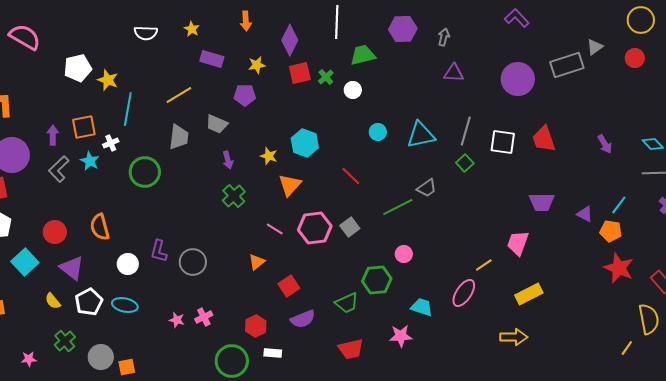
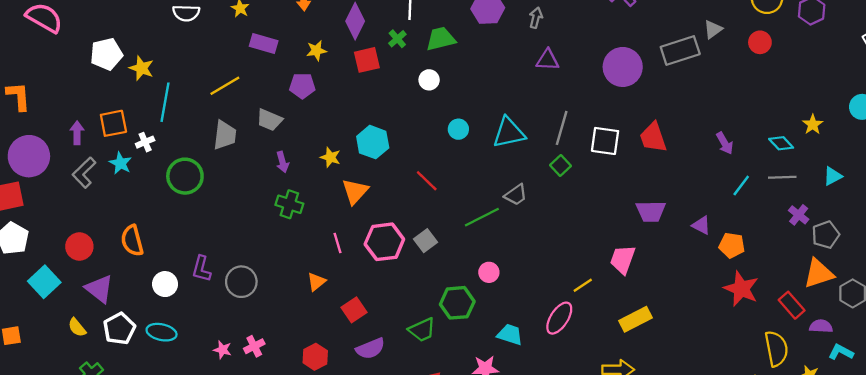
green cross: (326, 77) -> (397, 39), moved
green cross: (234, 196) -> (289, 204), turned -30
cyan line: (619, 205) -> (741, 185), moved
pink line: (275, 229) -> (338, 243), turned 42

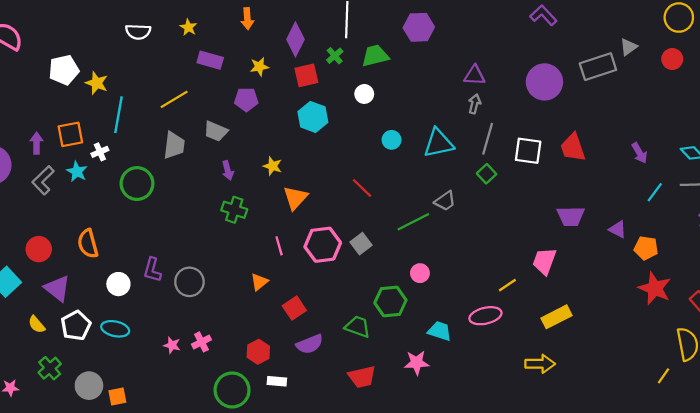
gray arrow: (536, 18) -> (475, 104), moved
cyan hexagon: (373, 142) -> (313, 117), moved
pink ellipse: (559, 318) -> (485, 316), turned 44
green trapezoid: (422, 330) -> (358, 327), turned -136

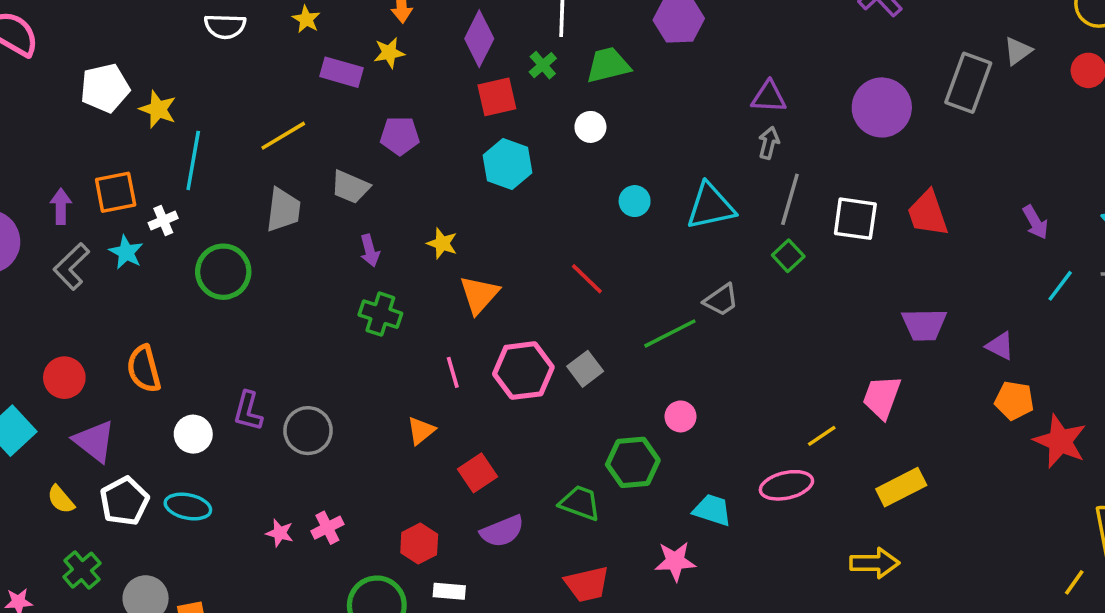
yellow star: (259, 67) -> (389, 53), moved
gray rectangle: (598, 67) -> (968, 83), turned -52
orange pentagon: (646, 248) -> (1014, 401), moved

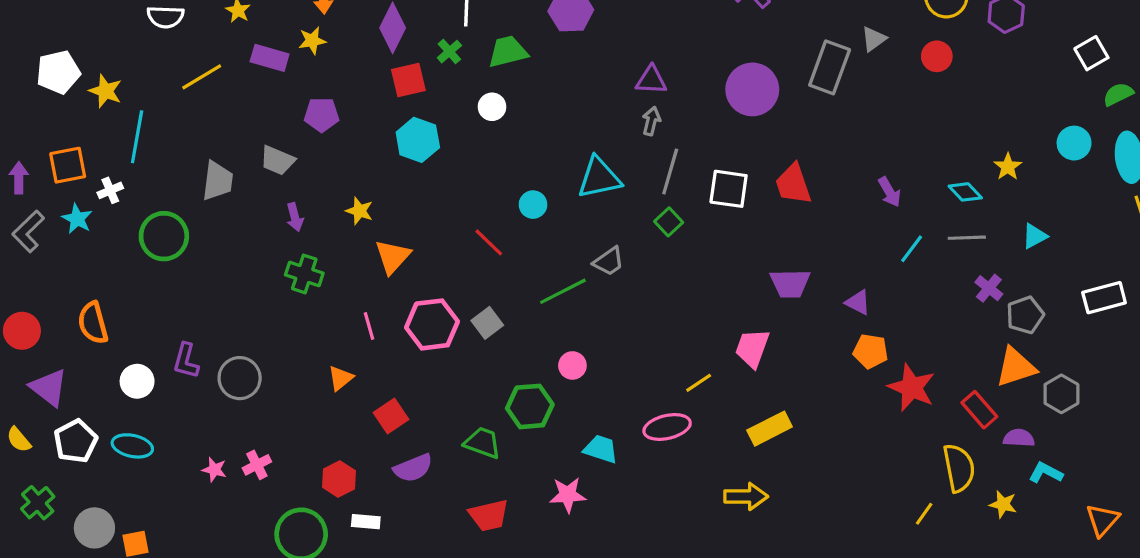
yellow line: (283, 136) -> (202, 77), moved
cyan circle: (635, 201) -> (533, 205), moved

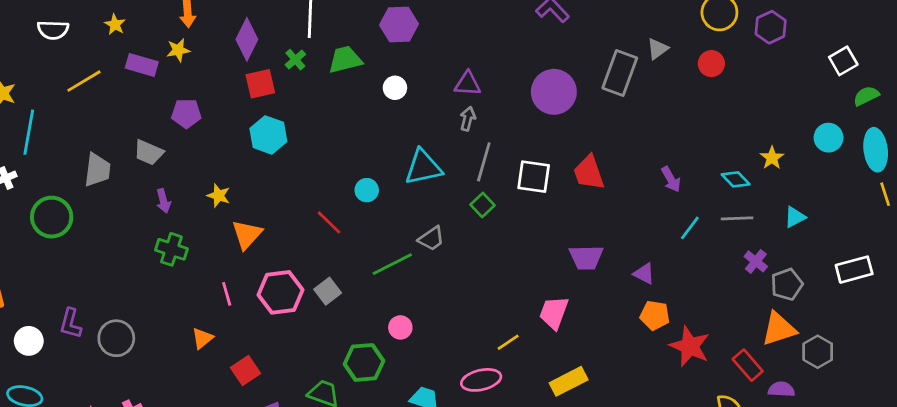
white circle: (492, 107) -> (395, 88), moved

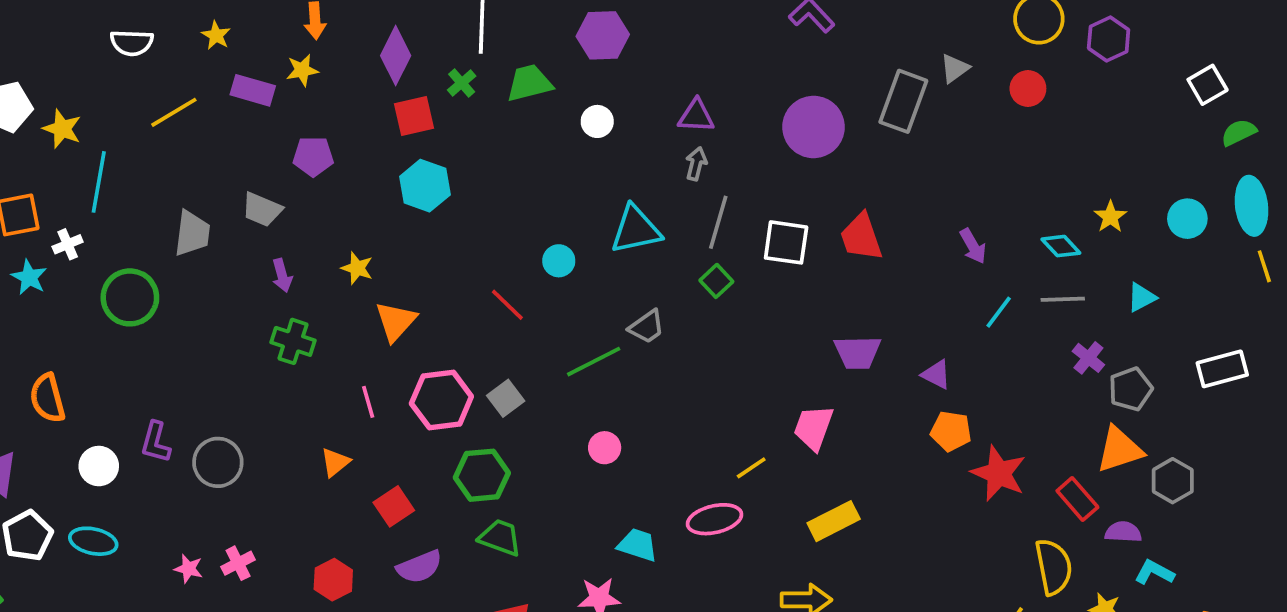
cyan circle: (829, 138) -> (1187, 219), moved
green hexagon: (364, 362) -> (482, 475), moved

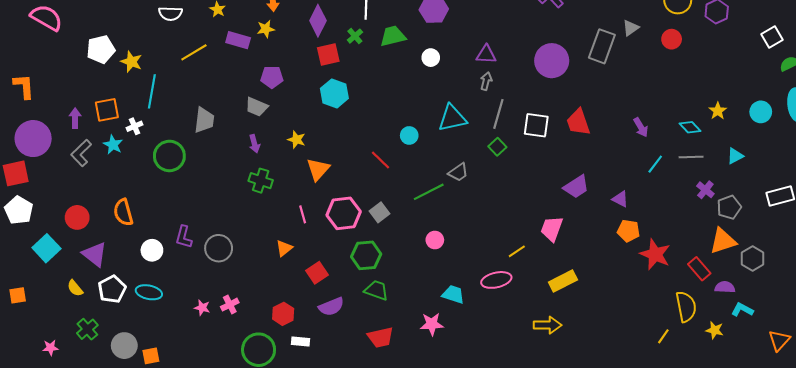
gray trapezoid: (262, 209) -> (256, 107), moved
purple trapezoid: (857, 352) -> (576, 187), turned -32

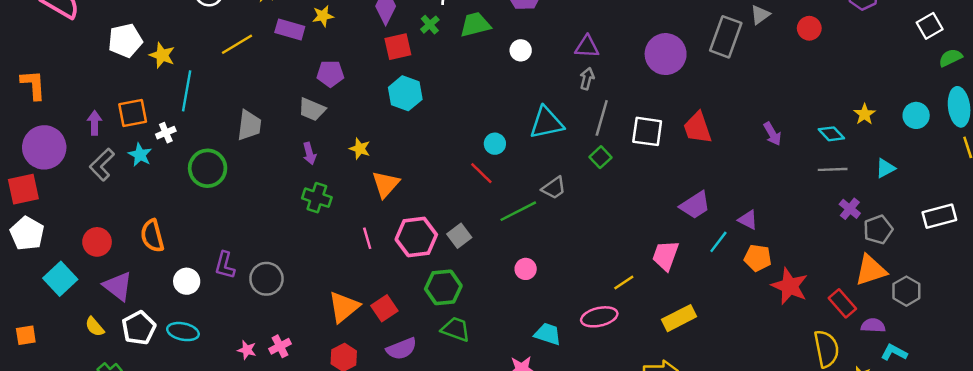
red line: (381, 160) -> (481, 173), moved
cyan line: (655, 164) -> (718, 242), moved
orange triangle: (284, 248) -> (344, 307), moved, size x1.6

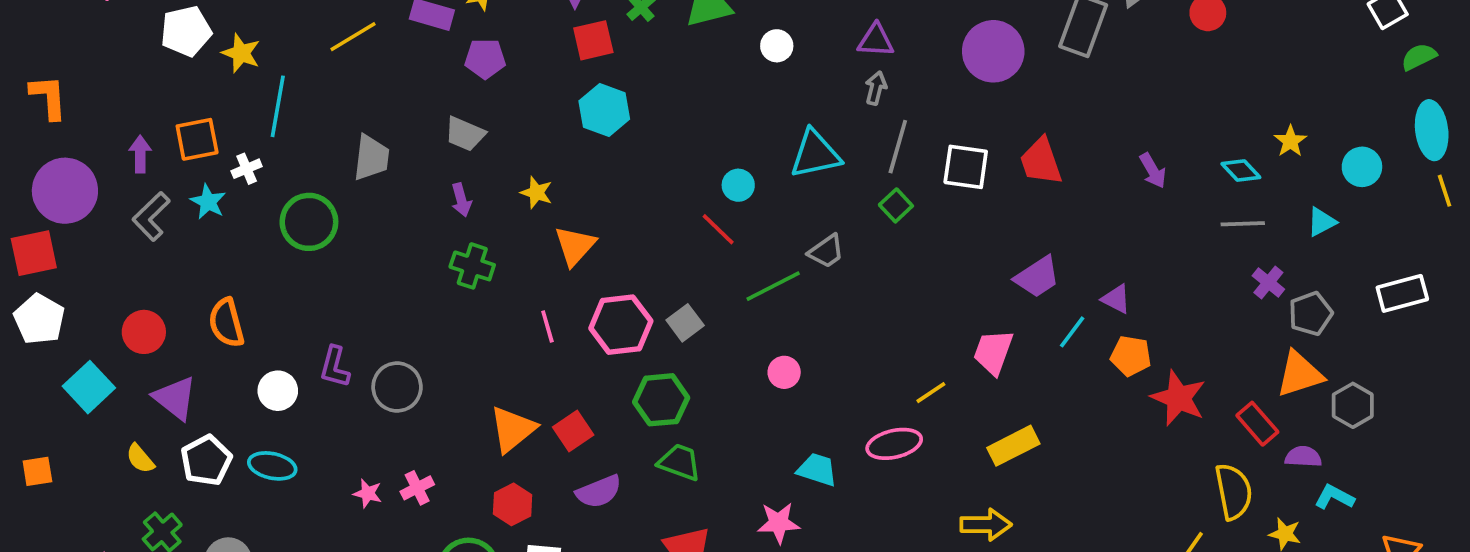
purple pentagon: (330, 74) -> (485, 59), moved
cyan circle: (916, 115) -> (1362, 167), moved

